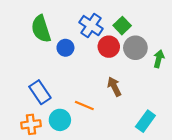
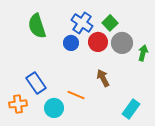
blue circle: (65, 48) -> (71, 43), moved
orange cross: (31, 124) -> (18, 104), moved

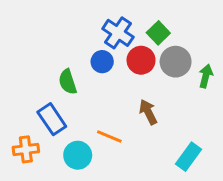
green semicircle: (37, 26) -> (68, 82), moved, size x0.7

